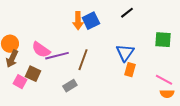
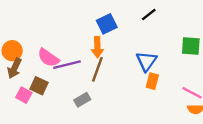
orange arrow: (78, 21) -> (97, 47), moved

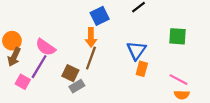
purple line: (67, 65) -> (39, 67), moved, turned -45
brown square: (39, 86) -> (70, 73), moved

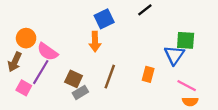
orange circle: (12, 41) -> (26, 38), moved
blue triangle: (136, 50) -> (174, 55), moved
brown line: (91, 58) -> (110, 77), moved

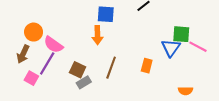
blue square: (104, 19) -> (106, 14), turned 30
pink line: (187, 86) -> (198, 47), moved

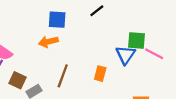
orange arrow: (97, 35) -> (48, 42), turned 78
brown square: (78, 70) -> (17, 80), moved

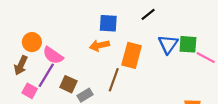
blue triangle: (125, 55) -> (168, 44), moved
orange rectangle: (100, 74) -> (132, 55), moved, size x1.6

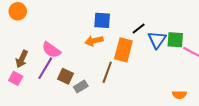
black line: (148, 14) -> (139, 29), moved
orange circle: (32, 42) -> (18, 11), moved
pink square: (30, 91) -> (16, 78), moved

